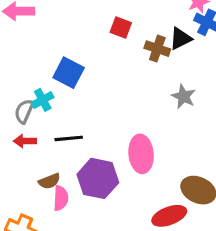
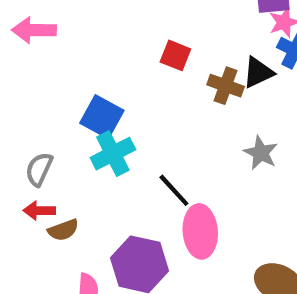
cyan cross: (43, 100) -> (113, 154), moved, size x1.4
black line: (69, 138) -> (174, 190), moved, turned 52
brown semicircle: (49, 181) -> (63, 230), moved

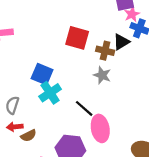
red square: (175, 55) -> (77, 38), size x1.5
gray star: (261, 153) -> (102, 75), moved

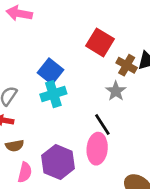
black line: (84, 108) -> (102, 124), moved
brown semicircle: (28, 136) -> (15, 146), moved

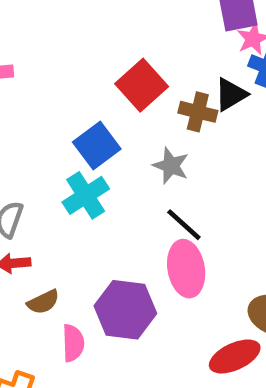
red square: (100, 42) -> (142, 85), turned 32
blue square: (51, 71) -> (97, 145), moved, turned 30
gray star: (116, 91) -> (171, 166), moved

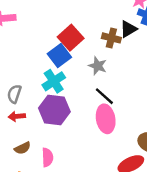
red square: (142, 85) -> (71, 38), moved
brown semicircle: (43, 302) -> (23, 148), moved
purple hexagon: (125, 310) -> (54, 110), moved

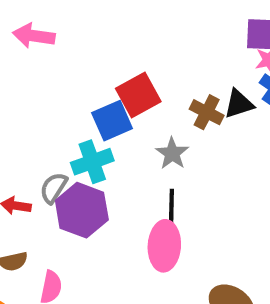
gray semicircle: (14, 94) -> (54, 188), moved
black line: (104, 96) -> (171, 207), turned 36

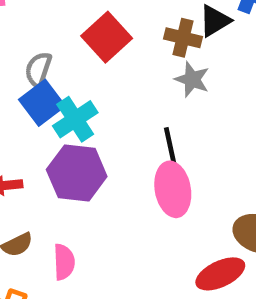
blue square: (112, 121) -> (42, 103), moved
gray star: (172, 153) -> (192, 79), moved
gray semicircle: (54, 188) -> (38, 69), moved

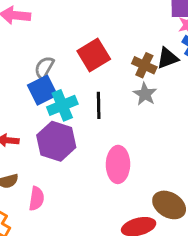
black line: (170, 147) -> (99, 105), moved

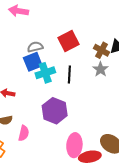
gray semicircle: (44, 68) -> (35, 47), turned 42
purple hexagon: (56, 141) -> (55, 111), moved
pink ellipse: (118, 164) -> (74, 145), moved

